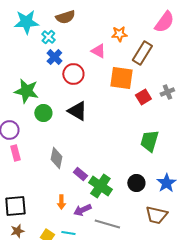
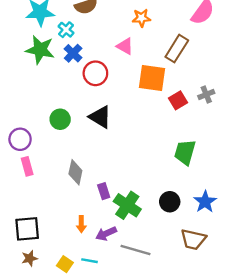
orange star: (119, 34) -> (141, 18), moved
green star: (26, 91) -> (40, 50), moved
purple rectangle: (80, 174) -> (104, 191), turned 32

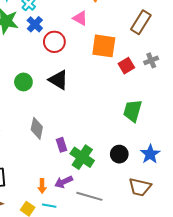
brown rectangle: (177, 49) -> (141, 22), moved
orange arrow: (81, 224) -> (42, 186), moved

